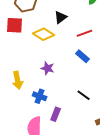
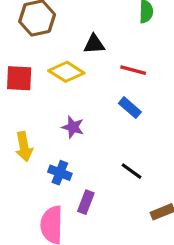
black triangle: (61, 17) -> (94, 44), turned 32
red square: (15, 25) -> (19, 78), moved
red line: (85, 33) -> (133, 70), turned 35

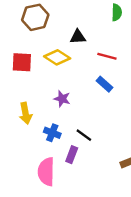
black line: (132, 171) -> (84, 135), moved

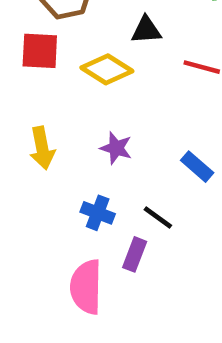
red square: (22, 62) -> (40, 51), moved
blue rectangle: (105, 84) -> (197, 167), moved
yellow arrow: (26, 113) -> (42, 148), moved

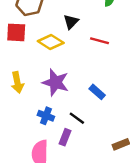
black triangle: (146, 30) -> (71, 22), turned -42
purple star: (116, 148) -> (55, 82), size x1.6

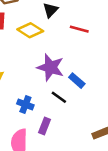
purple star: (55, 82) -> (51, 67), moved
black line: (77, 118) -> (59, 97), moved

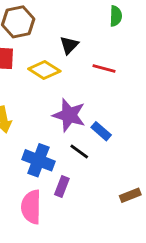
blue cross: (25, 104) -> (38, 160), size x1.5

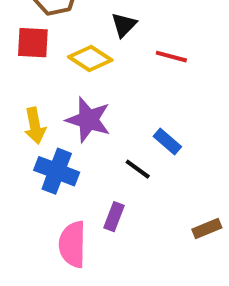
purple star: (69, 115) -> (88, 120), moved
blue cross: (38, 160) -> (57, 171), moved

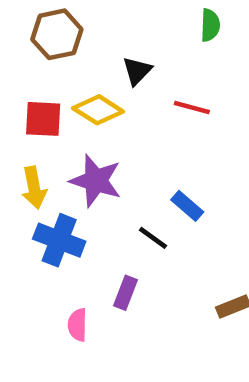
red square: (33, 43) -> (43, 119), moved
pink semicircle: (72, 244) -> (77, 325), size x0.6

